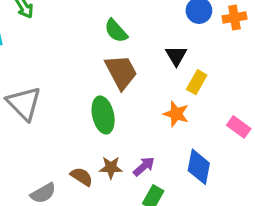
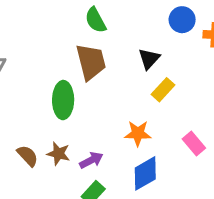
orange star: (176, 114) -> (138, 133), moved, turned -30
blue diamond: (199, 167) -> (145, 173), turned 36

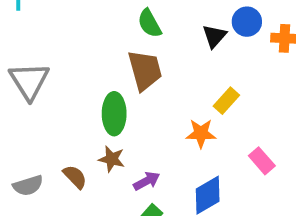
black triangle: (149, 59) -> (214, 36), moved
orange star: (138, 133) -> (201, 133), moved
brown star: (58, 154) -> (112, 159), moved

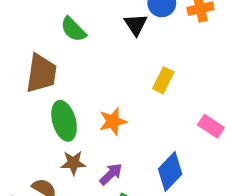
brown trapezoid: (145, 70) -> (41, 73), moved, turned 39
orange star: (201, 133) -> (113, 121), moved

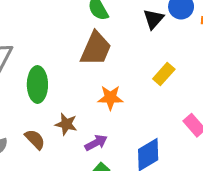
brown trapezoid: (41, 73) -> (96, 49), moved
green ellipse: (64, 121) -> (37, 84), moved

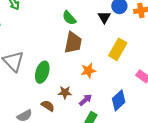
yellow rectangle: (164, 74) -> (118, 49), size x1.5
green ellipse: (37, 84) -> (42, 72), turned 30

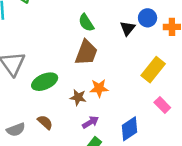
yellow rectangle: (118, 49) -> (153, 70), moved
green ellipse: (42, 72) -> (45, 82), turned 40
brown star: (65, 92) -> (78, 97), moved

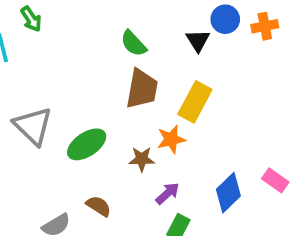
yellow rectangle: (153, 70) -> (195, 102), moved
pink rectangle: (162, 105) -> (275, 180), moved

